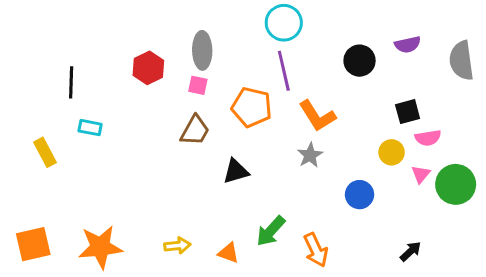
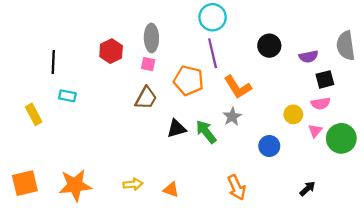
purple semicircle: (408, 45) -> (309, 57), moved
black square: (408, 112) -> (325, 79), moved
green arrow: (271, 231) -> (206, 132), moved, turned 100

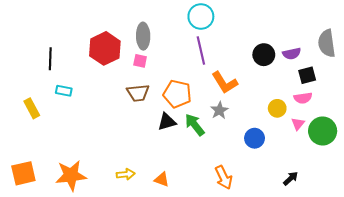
black circle: (269, 46) -> (264, 55), moved
red hexagon: (111, 51) -> (105, 48), size x1.4
orange pentagon: (189, 81) -> (177, 94), moved
brown trapezoid: (146, 98) -> (138, 93), turned 55

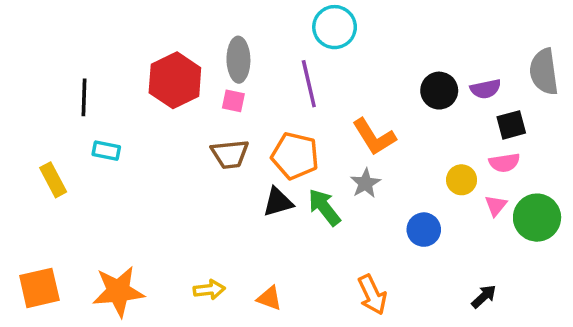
purple line: (201, 51) -> (309, 84), moved

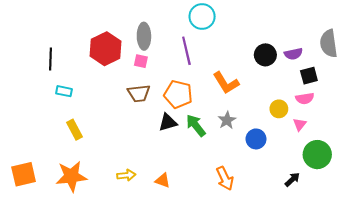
yellow rectangle: (53, 180) -> (74, 130), moved
gray star: (365, 183) -> (227, 120), moved
green circle: (537, 218) -> (317, 155), moved

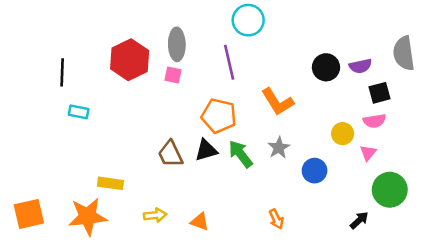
brown trapezoid: (139, 93) -> (170, 154), moved, turned 70
yellow rectangle: (74, 130) -> (110, 183), moved, turned -54
orange arrow: (225, 178) -> (276, 219), size x0.7

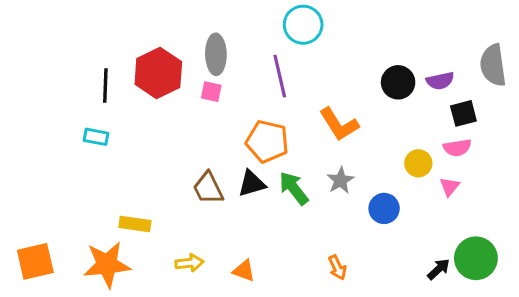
black line: (62, 72) -> (105, 85), moved
green circle: (390, 190) -> (476, 258), moved

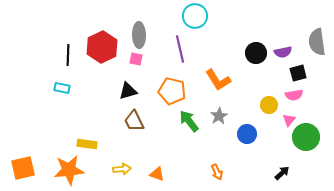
black triangle: (252, 184) -> (128, 91), moved
green circle: (476, 258) -> (306, 137), moved

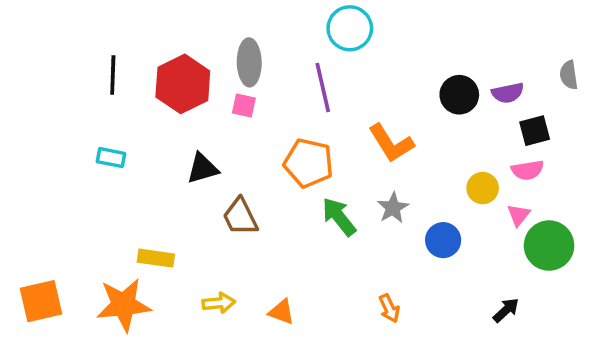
gray semicircle: (317, 42) -> (569, 75), size x0.6
black line: (68, 55) -> (113, 75), moved
black triangle: (128, 91) -> (203, 168), moved

